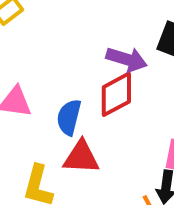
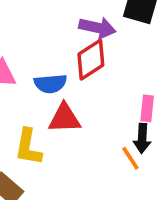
blue semicircle: (69, 117) -> (50, 84), turned -104

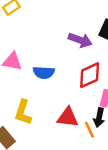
red diamond: (91, 60) -> (90, 75), moved
red triangle: (64, 118) -> (68, 117), moved

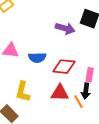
red diamond: (90, 75) -> (64, 67), moved, turned 35

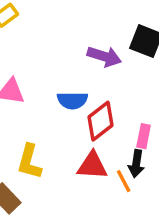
blue semicircle: (37, 58) -> (72, 100), moved
red diamond: (64, 67) -> (100, 121), turned -45

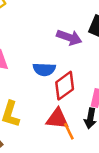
orange line: (124, 181) -> (69, 131), moved

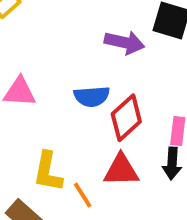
orange line: (69, 131) -> (83, 195), moved

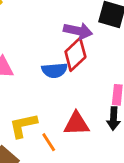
red diamond: (126, 118) -> (75, 54), moved
yellow L-shape: (48, 172) -> (23, 125), turned 68

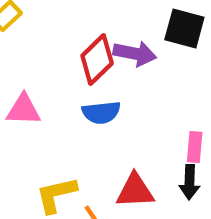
red diamond: (75, 54) -> (97, 59), moved

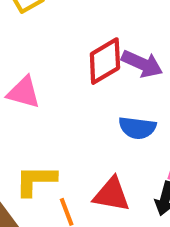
blue semicircle: (101, 112) -> (137, 128), moved

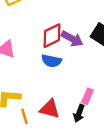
blue semicircle: (137, 128) -> (51, 61), moved

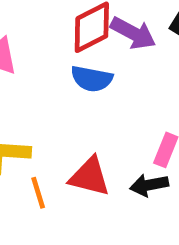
black arrow: (79, 113) -> (149, 185), turned 60

